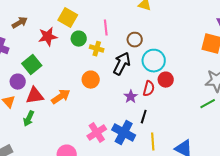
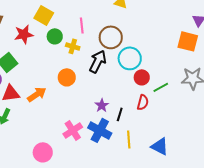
brown circle: (135, 40) -> (111, 37), size x1.5
red semicircle: (149, 89) -> (143, 102), moved
purple star: (131, 97) -> (102, 105), moved
green line: (208, 104) -> (161, 87), moved

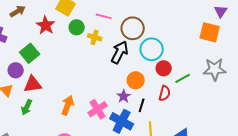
pink line: (82, 25) -> (104, 16), turned -70
red star: (24, 34) -> (46, 25), turned -30
orange circle: (67, 77) -> (136, 80), moved
orange arrow: (37, 94) -> (68, 105), moved, turned -36
pink cross: (73, 130) -> (98, 109), moved

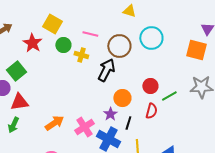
cyan circle: (152, 49) -> (151, 38), moved
orange arrow: (68, 105) -> (54, 123), turned 36

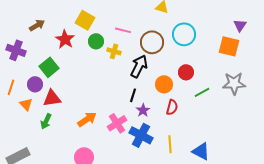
red circle: (150, 86) -> (186, 72), moved
orange circle: (122, 98) -> (164, 84), moved
red semicircle: (151, 111) -> (172, 107), moved
black line: (128, 123) -> (133, 95), moved

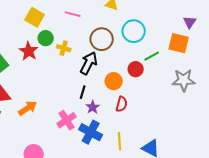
pink line: (123, 30) -> (73, 14), moved
red star: (65, 39) -> (29, 51), moved
green line: (202, 92) -> (152, 56), moved
orange arrow: (87, 119) -> (28, 108), moved

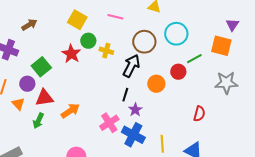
red semicircle: (122, 104) -> (199, 114), moved

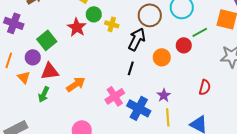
purple star: (135, 110) -> (164, 95), moved

